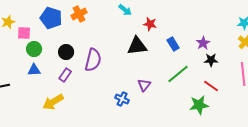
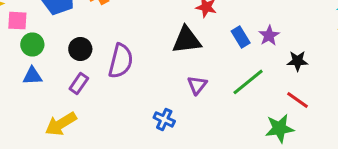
purple star: (203, 43) -> (269, 36), moved
purple triangle: (144, 85) -> (197, 85), moved

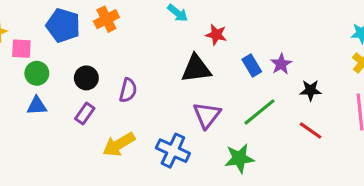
purple semicircle: (121, 61) -> (128, 90), size x0.7
purple triangle: (197, 85) -> (207, 115), size x1.4
blue cross: (164, 119) -> (173, 151), size x1.5
yellow arrow: (61, 124) -> (119, 144), moved
green star: (280, 128) -> (239, 158), moved

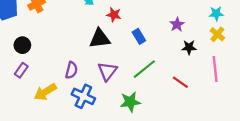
purple star: (281, 64) -> (177, 24), moved
purple semicircle: (128, 90) -> (71, 70), moved
black star: (311, 90) -> (189, 47), moved

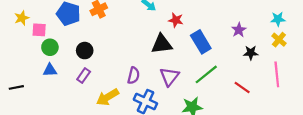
blue rectangle: (139, 36) -> (201, 42), size x1.5

